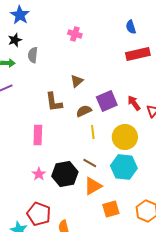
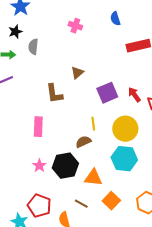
blue semicircle: (131, 27) -> (115, 19), moved
brown semicircle: (84, 111) -> (83, 142), moved
brown line: (90, 163) -> (81, 204), moved
orange triangle: (93, 186) -> (93, 178), turned 36
orange square: (111, 209) -> (111, 201), turned -30

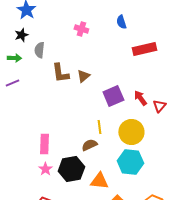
brown L-shape: (54, 94) -> (60, 73), moved
pink rectangle: (38, 127) -> (44, 144), moved

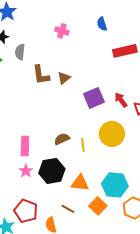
yellow line: (99, 127) -> (83, 145), moved
brown semicircle: (89, 145) -> (62, 139), moved
cyan hexagon: (130, 162) -> (115, 185), moved

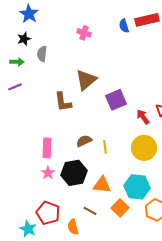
red rectangle: (125, 51) -> (147, 20), moved
brown L-shape: (41, 75) -> (63, 102), moved
brown triangle: (64, 78) -> (86, 80), size x1.6
red arrow: (121, 100) -> (143, 117), moved
yellow circle: (112, 134) -> (144, 148), moved

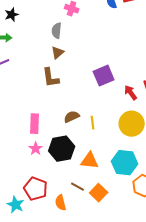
gray semicircle: (42, 54) -> (57, 31), moved
brown triangle: (86, 80) -> (58, 53), moved, size x0.6
orange square: (120, 208) -> (99, 193), moved

